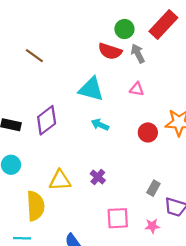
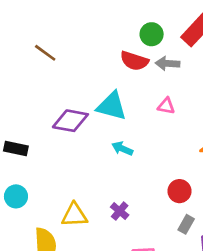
gray arrow: (138, 53) -> (168, 63), turned -60
brown line: (34, 56) -> (45, 53), moved
purple diamond: (47, 120) -> (70, 121), moved, turned 48
red circle: (148, 132) -> (179, 191), moved

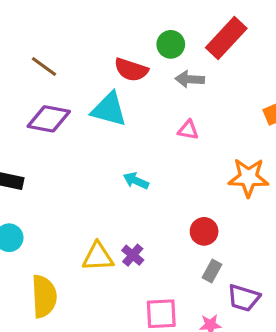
red semicircle: (134, 61) -> (131, 70), moved
cyan triangle: (112, 106) -> (109, 109), moved
purple diamond: (70, 121) -> (49, 119), moved
yellow triangle: (74, 215) -> (98, 257), moved

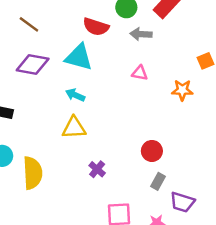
orange star: (248, 177) -> (182, 90), moved, size x0.7
cyan arrow: (136, 181) -> (75, 95), moved
yellow triangle: (98, 257) -> (74, 128), moved
yellow semicircle: (44, 296) -> (33, 173), moved

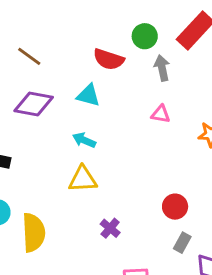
gray arrow: (141, 34) -> (162, 68), turned 75
cyan triangle: (79, 57) -> (88, 95), size x0.7

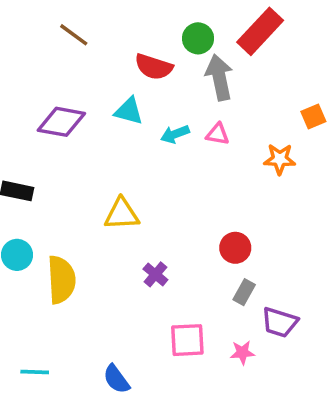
brown line: (29, 56) -> (74, 35), moved
gray arrow: (162, 68) -> (219, 77), size x1.4
cyan arrow: (84, 140) -> (175, 134), moved, turned -45

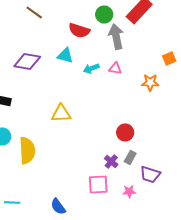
purple cross: (155, 274) -> (111, 162), moved

